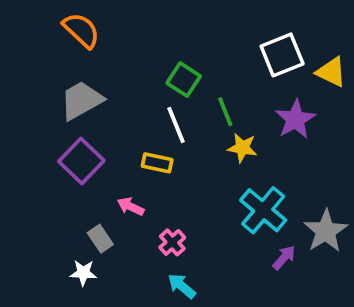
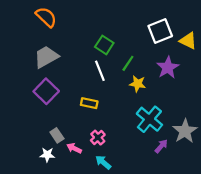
green line: (225, 112) -> (128, 63), turned 56
yellow rectangle: (157, 163) -> (89, 103), moved
pink arrow: (131, 206) -> (74, 148), moved

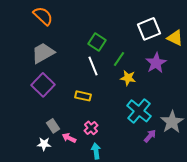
cyan arrow: (103, 162) -> (96, 151), turned 42

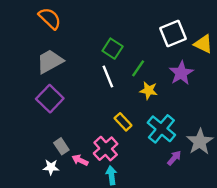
yellow rectangle: (83, 96) -> (123, 122), moved, turned 35
pink cross: (91, 128) -> (106, 149), size x1.5

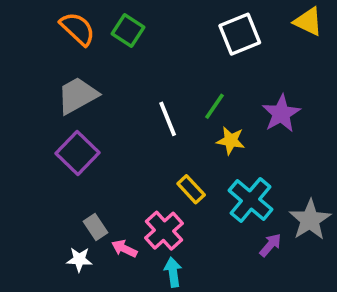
white square: (173, 33) -> (240, 34), moved
yellow triangle: (203, 44) -> (308, 22), moved
green square: (113, 49) -> (128, 31), moved

